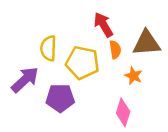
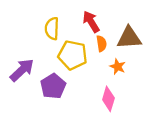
yellow semicircle: (48, 48) -> (52, 29), moved
purple pentagon: (60, 98) -> (53, 86), turned -30

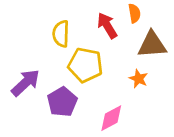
orange semicircle: (101, 44) -> (134, 13), moved
pink diamond: (108, 99) -> (111, 118), moved, turned 45

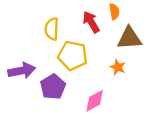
purple arrow: (26, 83) -> (22, 71), turned 32

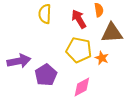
yellow semicircle: (52, 29) -> (45, 14), moved
yellow pentagon: (73, 56) -> (79, 50), moved

